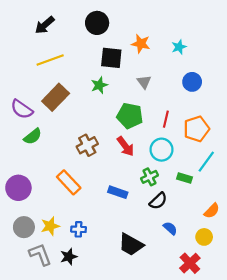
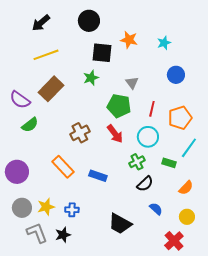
gray triangle: (144, 82) -> (132, 83), moved
blue rectangle: (118, 192) -> (98, 176), moved
orange semicircle: (212, 211) -> (186, 188), moved

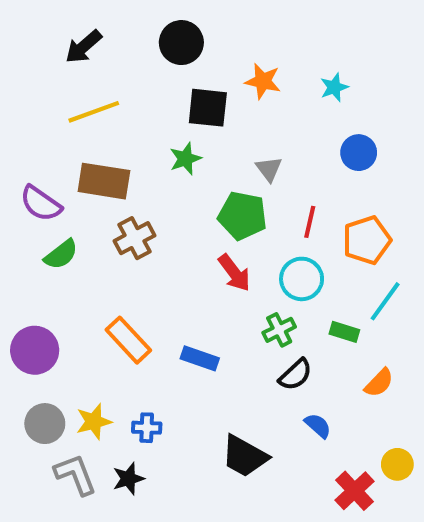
brown rectangle: (51, 89) -> (104, 181), turned 55
brown cross: (80, 133) -> (134, 238), moved
yellow circle: (187, 217) -> (397, 464), moved

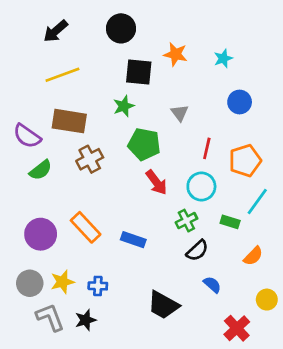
green pentagon: (242, 216) -> (144, 144), moved
purple circle: (35, 350) -> (41, 234), moved
yellow circle: (397, 464) -> (267, 300), moved

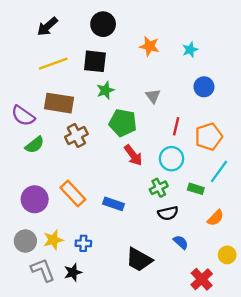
black square: (139, 72) -> (95, 61), moved
black semicircle: (197, 251) -> (168, 213), turned 30

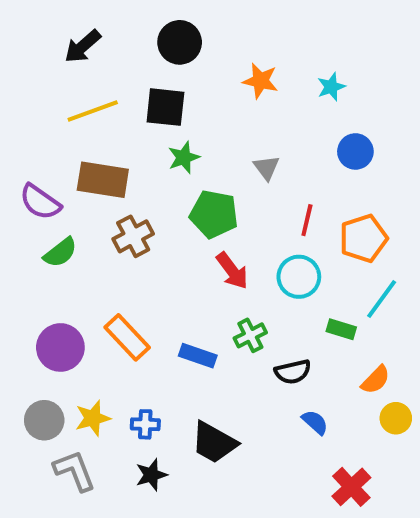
green cross: (159, 188) -> (250, 335), moved
yellow circle: (227, 255) -> (396, 418), moved
black trapezoid: (139, 260) -> (214, 442), moved
black star: (73, 272) -> (151, 475), moved

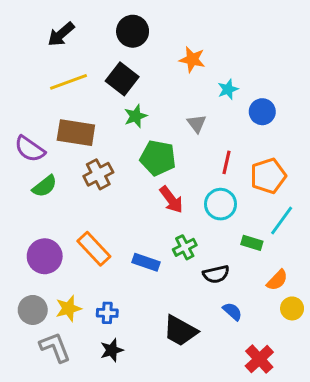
cyan star: (331, 87) -> (228, 89), moved
black square: (165, 107) -> (122, 79), turned 32
black trapezoid: (214, 442) -> (180, 331), moved

